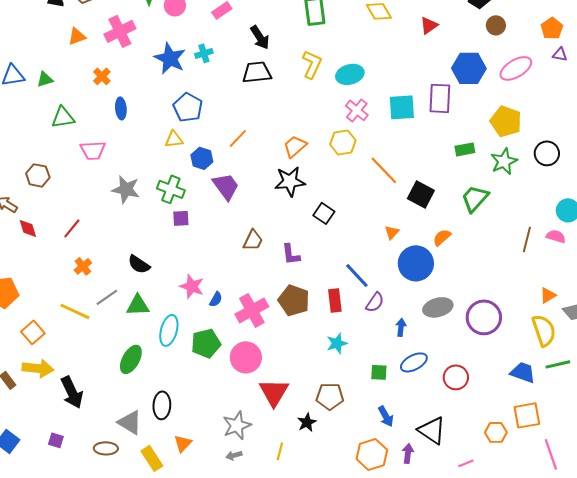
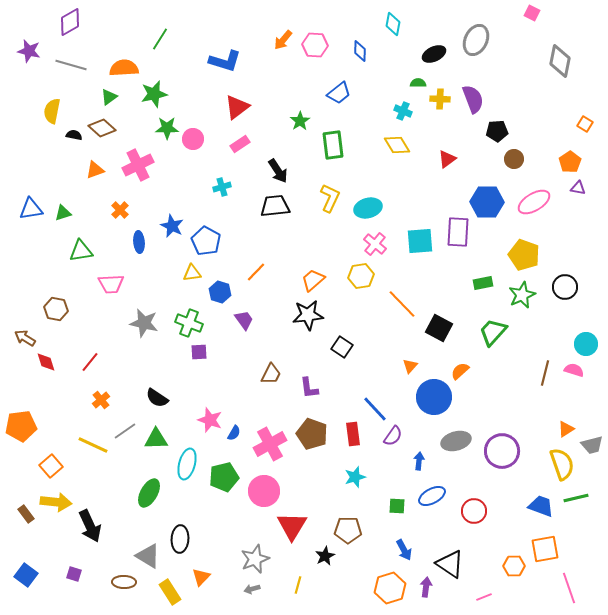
blue star: (170, 58) -> (172, 226), moved, size x0.7
purple trapezoid: (226, 186) -> (244, 320), size x0.7

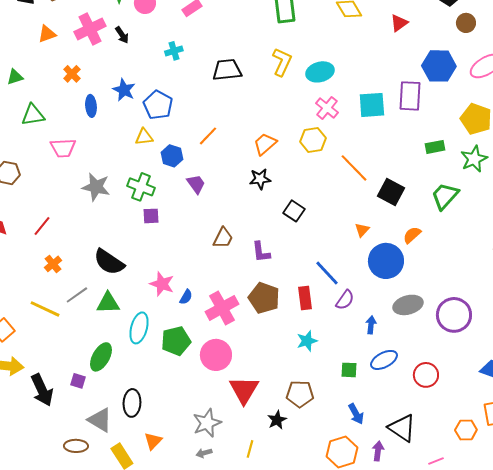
black arrow: (278, 171) -> (122, 35), moved, size x0.7
black star: (308, 315) -> (260, 179), size x0.7
black semicircle: (157, 398) -> (109, 262), size x1.4
purple square: (74, 574) -> (78, 381), moved

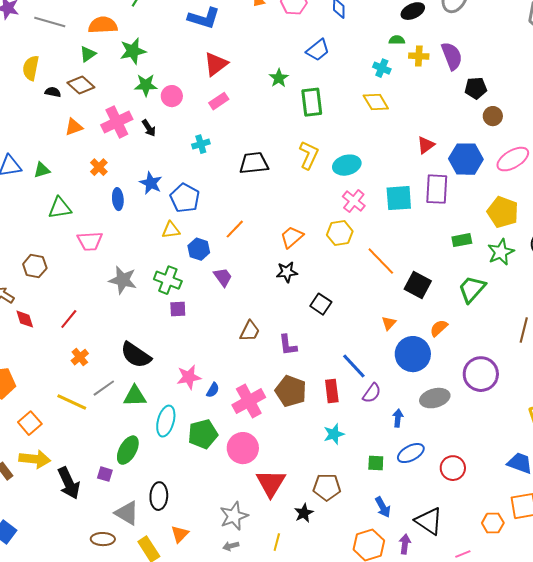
red triangle: (399, 23) -> (426, 145), moved
pink star: (162, 284) -> (189, 377), turned -30
purple circle: (454, 315) -> (481, 374), moved

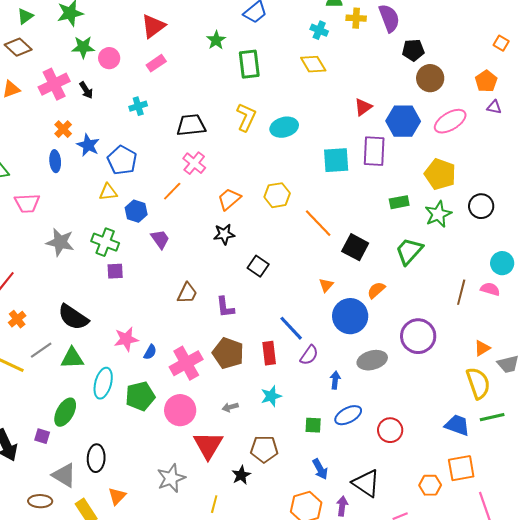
brown circle: (493, 116) -> (430, 78), size x1.4
orange cross: (99, 167) -> (63, 129), moved
pink cross: (354, 201) -> (194, 163), moved
gray arrow: (231, 546) -> (230, 407), moved

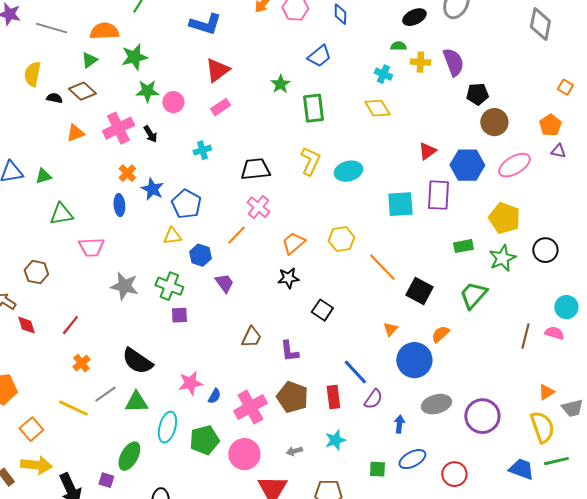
purple circle: (418, 336) -> (482, 416), moved

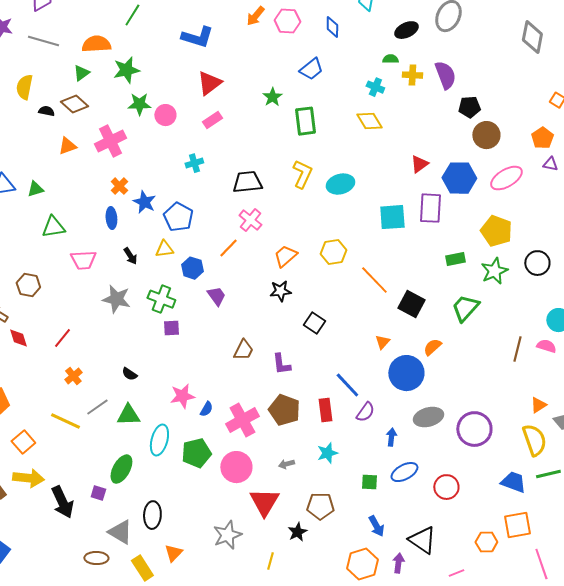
black arrow: (150, 134) -> (130, 256), moved
black semicircle: (137, 361) -> (129, 374), size x0.5

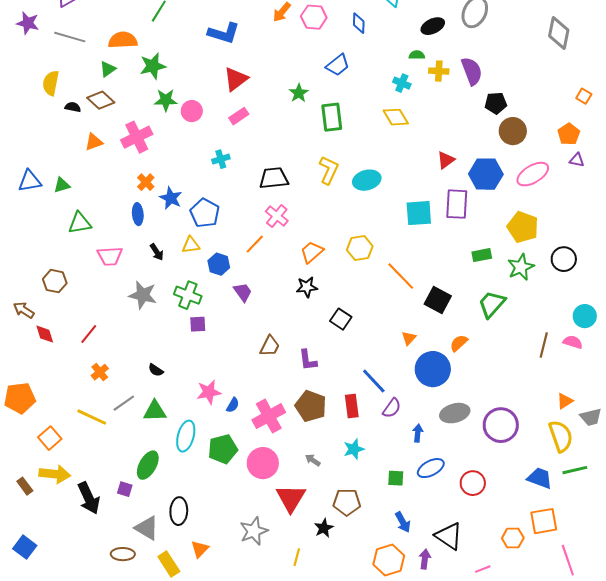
gray arrow: (286, 464) -> (313, 460), turned 49

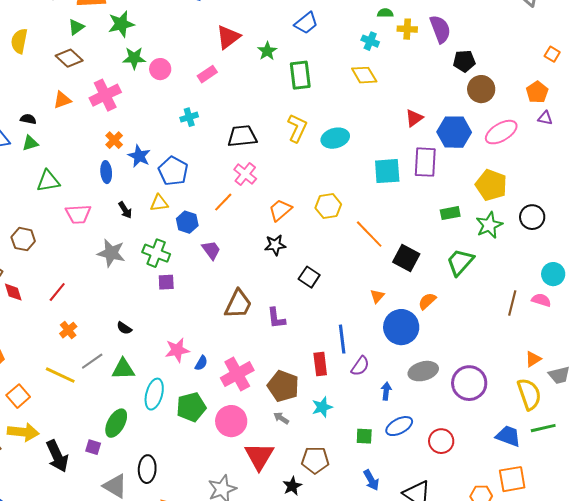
red triangle: (236, 79) -> (228, 37), moved
black semicircle: (73, 107) -> (28, 119), moved
brown trapezoid: (270, 346) -> (238, 304), size x1.4
blue line: (374, 381) -> (342, 339), turned 36
brown pentagon: (311, 406) -> (283, 386), moved

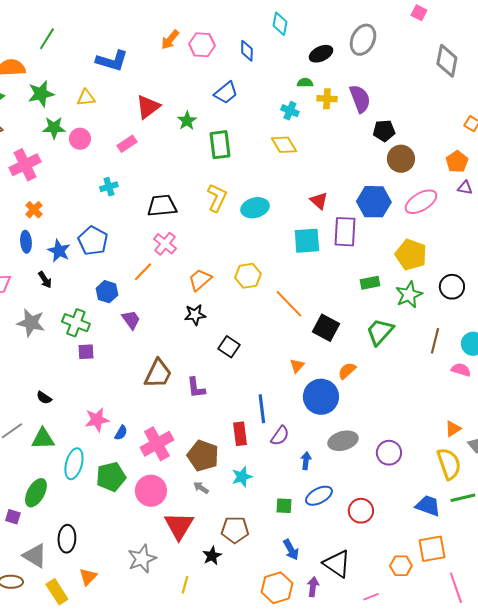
red triangle: (414, 118) -> (319, 201), moved, turned -42
blue star: (139, 156) -> (59, 251), moved
yellow triangle: (159, 203) -> (86, 98), moved
brown line: (512, 303) -> (435, 341), moved
purple circle: (469, 383) -> (389, 453), size x0.7

